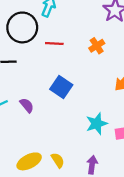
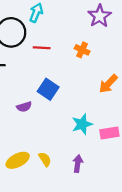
orange cross: (97, 46) -> (82, 50), turned -32
purple semicircle: (27, 105) -> (24, 107), moved, turned 112

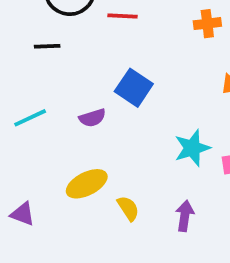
orange cross: (82, 50) -> (207, 24), moved, turned -32
yellow ellipse: (18, 160) -> (87, 184), moved

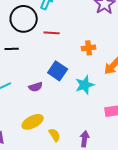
orange cross: (207, 24) -> (89, 48), moved
cyan star: (192, 148) -> (85, 85), moved

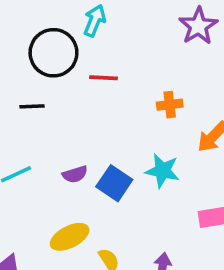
blue square: (58, 71) -> (114, 183), moved
cyan star: (85, 85) -> (163, 171), turned 30

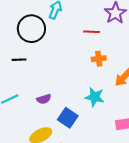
red line: (104, 78) -> (92, 32), moved
blue square: (114, 183) -> (68, 118), moved

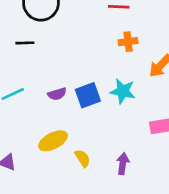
blue square: (68, 118) -> (88, 95), moved, turned 36

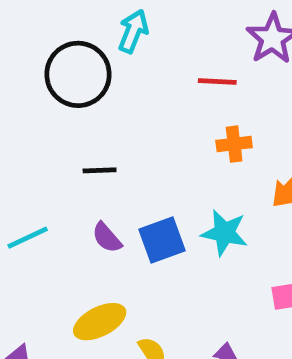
black line: (25, 43) -> (100, 170), moved
purple semicircle: (57, 94) -> (107, 238), turned 66

